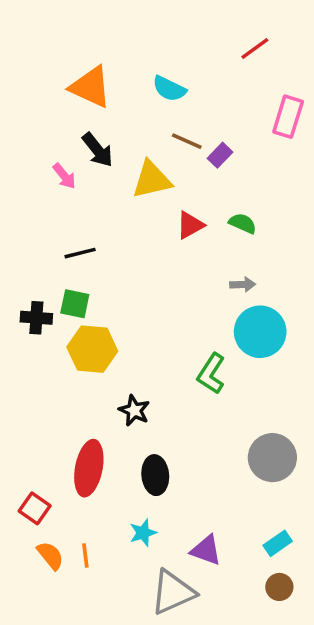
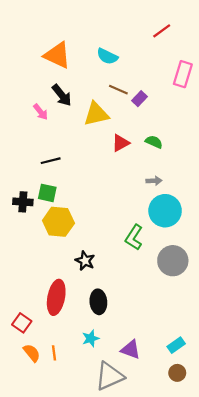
gray circle: (272, 458) -> (173, 261), moved

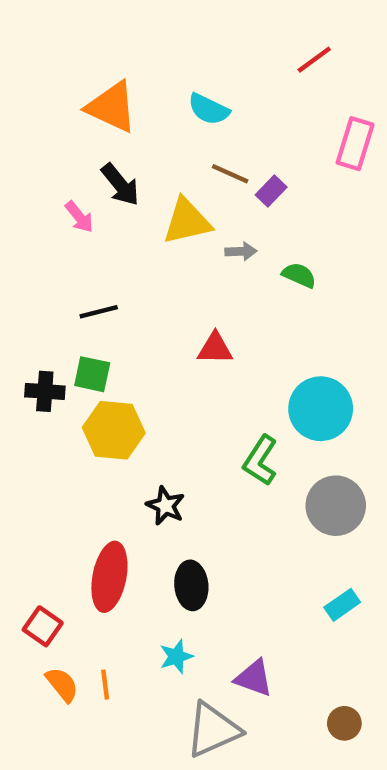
red triangle: (121, 143) -> (215, 348), moved, turned 30
gray arrow: (154, 181) -> (241, 251), moved
cyan rectangle: (176, 345) -> (342, 605), moved

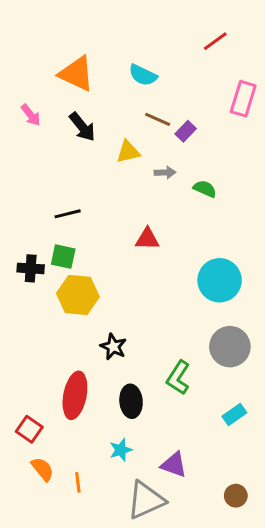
pink arrow: (79, 217) -> (31, 115), moved
yellow triangle: (187, 221) -> (128, 152), size x0.7
green L-shape: (260, 460) -> (178, 378), moved
orange line: (105, 685) -> (78, 482), moved

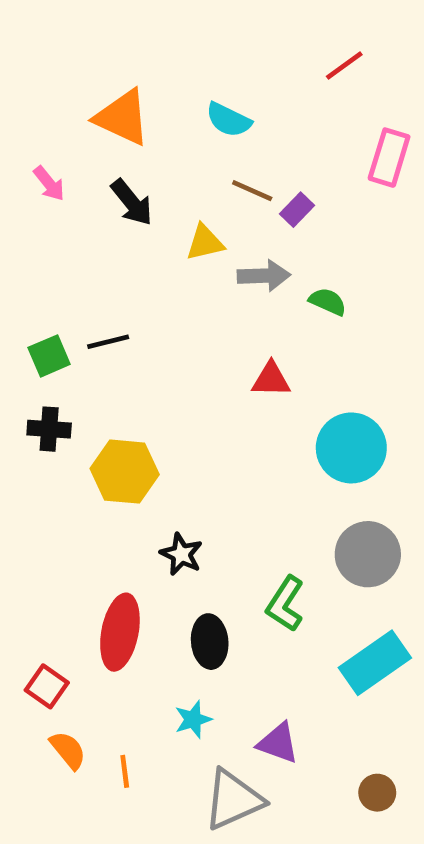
gray arrow: (165, 173) -> (264, 276), size x1.5
red triangle: (147, 239) -> (271, 380), moved
green square: (63, 257) -> (49, 356), moved, turned -35
cyan rectangle: (234, 415) -> (375, 663), size x1.8

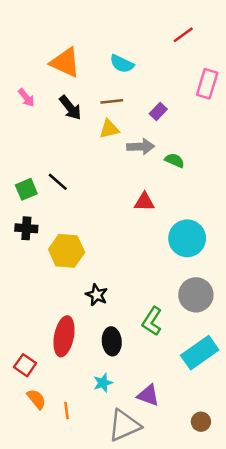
brown line: (252, 191) -> (112, 101), moved, turned -30
black line: (108, 342) -> (58, 182), turned 55

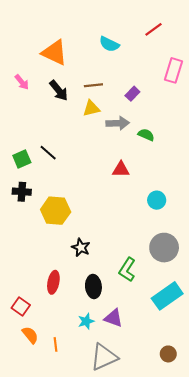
cyan semicircle: (122, 64) -> (109, 44), moved
cyan circle: (187, 238) -> (157, 200), size x0.6
red ellipse: (64, 336) -> (53, 282), size x0.7
purple triangle: (148, 395) -> (113, 318), moved

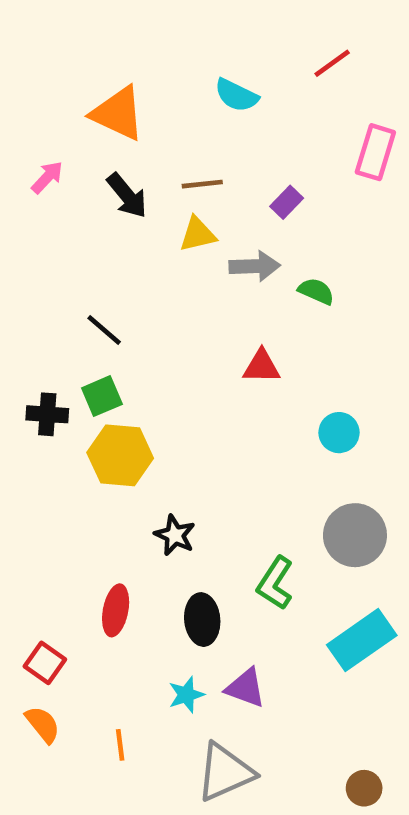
pink arrow: (22, 82) -> (47, 177), turned -98
green square: (22, 159) -> (102, 396), moved
orange semicircle: (30, 335) -> (43, 724), moved
brown circle: (168, 354) -> (364, 788), moved

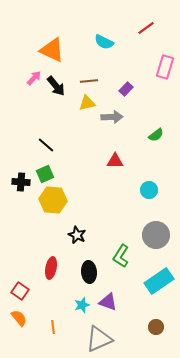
pink arrow: (47, 177) -> (34, 78), moved
green semicircle: (316, 291) -> (156, 135), moved, turned 119
brown circle: (364, 788) -> (156, 327), moved

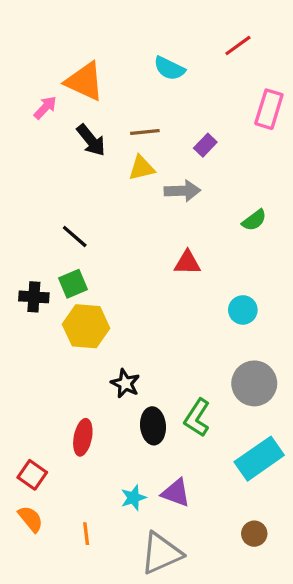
pink arrow: (34, 78) -> (45, 108), moved
black ellipse: (89, 272) -> (153, 426), moved

